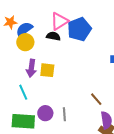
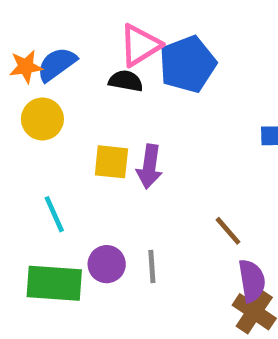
orange star: (10, 22) -> (26, 67), moved
yellow circle: (25, 42) -> (42, 119), moved
purple arrow: (31, 68) -> (149, 167), moved

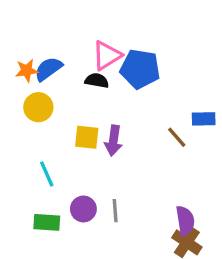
blue pentagon: (188, 64) -> (140, 69), turned 30
brown line: (228, 231) -> (177, 137), moved
green rectangle: (54, 283) -> (47, 222), size x0.7

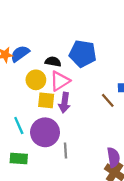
pink triangle: (107, 56) -> (60, 81), moved
yellow circle: (38, 107) -> (36, 80), moved
purple circle: (83, 209) -> (45, 132), moved, size x1.6

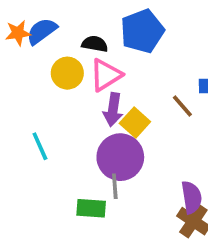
blue pentagon: (83, 54) -> (142, 31), turned -30
yellow square: (46, 100) -> (135, 122), moved, turned 36
purple circle: (45, 132) -> (120, 157), moved
green rectangle: (19, 159) -> (91, 208), moved

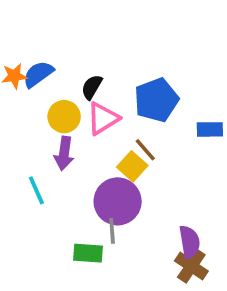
blue pentagon: (142, 31) -> (156, 100), moved
black semicircle: (95, 44) -> (92, 87), turned -70
brown line: (182, 106) -> (145, 150), moved
purple arrow: (113, 110) -> (64, 153), moved

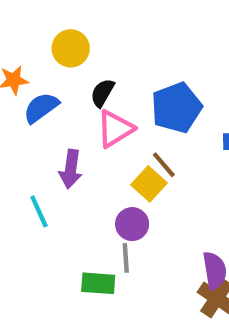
blue semicircle: (38, 74) -> (41, 108), moved
yellow circle: (64, 117) -> (71, 48), moved
purple circle: (118, 201) -> (132, 224), size x0.6

